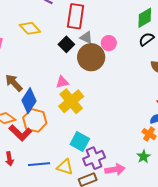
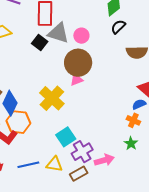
gray triangle: (86, 38) -> (58, 33), size x1.6
brown circle: (91, 57) -> (78, 63), moved
pink triangle: (62, 82) -> (76, 80), moved
cyan square: (80, 141) -> (66, 137), turned 36

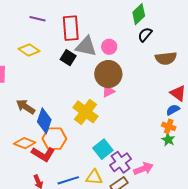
green star: (131, 143) -> (168, 140), moved

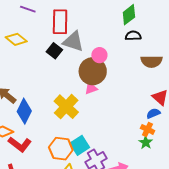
black semicircle: (145, 35) -> (133, 36), turned 42
pink circle: (109, 47) -> (99, 55), moved
orange hexagon: (54, 139) -> (61, 149), moved

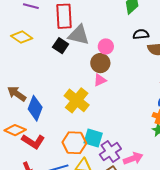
black semicircle: (133, 36) -> (141, 34), moved
brown circle: (93, 71) -> (100, 63), size x0.7
cyan square: (80, 145) -> (93, 138), turned -36

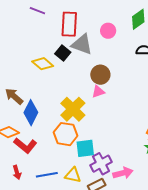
yellow diamond: (22, 37) -> (43, 64), moved
pink circle: (106, 46) -> (108, 31), moved
cyan square: (93, 138) -> (85, 148), turned -30
orange hexagon: (74, 143) -> (65, 134), moved

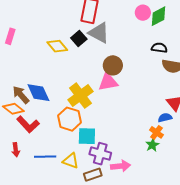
pink circle: (108, 31) -> (143, 13), moved
pink triangle: (98, 92) -> (108, 82), size x1.5
brown arrow: (14, 96) -> (21, 95), moved
blue diamond: (31, 113) -> (38, 93), turned -60
purple cross: (101, 164) -> (100, 154), turned 35

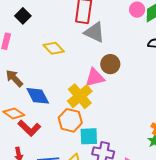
black square: (79, 38) -> (23, 16), moved
pink triangle: (108, 82) -> (95, 78), moved
brown arrow: (21, 95) -> (14, 78), moved

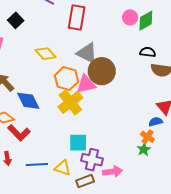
gray triangle: (94, 32) -> (87, 53), moved
brown circle: (110, 64) -> (102, 71), size x1.4
orange hexagon: (70, 120) -> (66, 79), moved

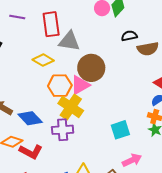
gray triangle: (87, 53) -> (69, 41), moved
yellow diamond: (46, 54) -> (43, 60), moved
cyan square: (78, 143) -> (120, 130), moved
purple cross: (92, 160) -> (63, 130), moved

